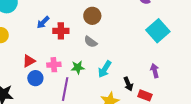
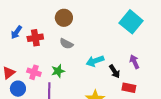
pink cross: (54, 65) -> (34, 72), turned 32
cyan arrow: (105, 69) -> (95, 61), moved, turned 48
black arrow: (128, 84) -> (115, 71), moved

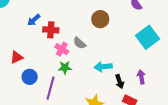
brown circle: (64, 18) -> (100, 19), moved
pink cross: (34, 72) -> (62, 49), moved
blue circle: (18, 89) -> (30, 77), moved

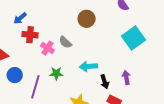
red cross: (51, 30) -> (30, 35), moved
green star: (65, 68) -> (56, 73), moved

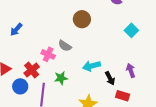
red cross: (30, 35) -> (32, 70), moved, turned -35
cyan square: (133, 38) -> (131, 30), size x0.6

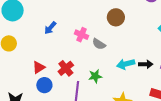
pink cross: (48, 54) -> (82, 35), moved
black arrow: (110, 78) -> (146, 64), moved, turned -64
blue circle: (20, 86) -> (44, 85), moved

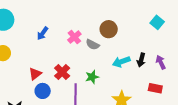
brown circle: (116, 17) -> (109, 29), moved
pink cross: (82, 35) -> (74, 37), turned 32
black arrow: (146, 64) -> (141, 60), turned 112

